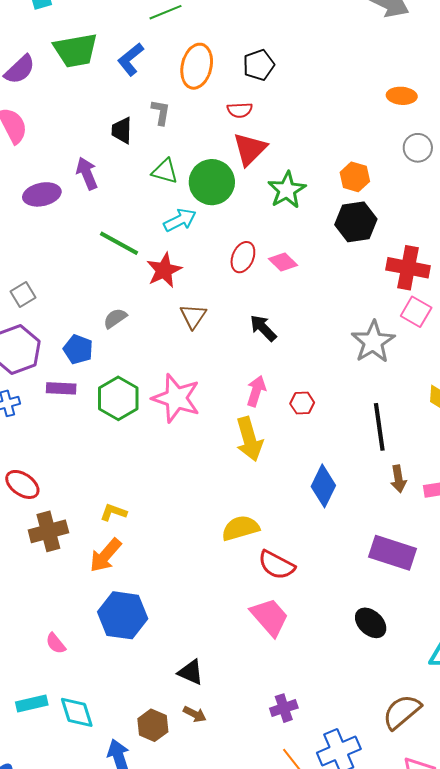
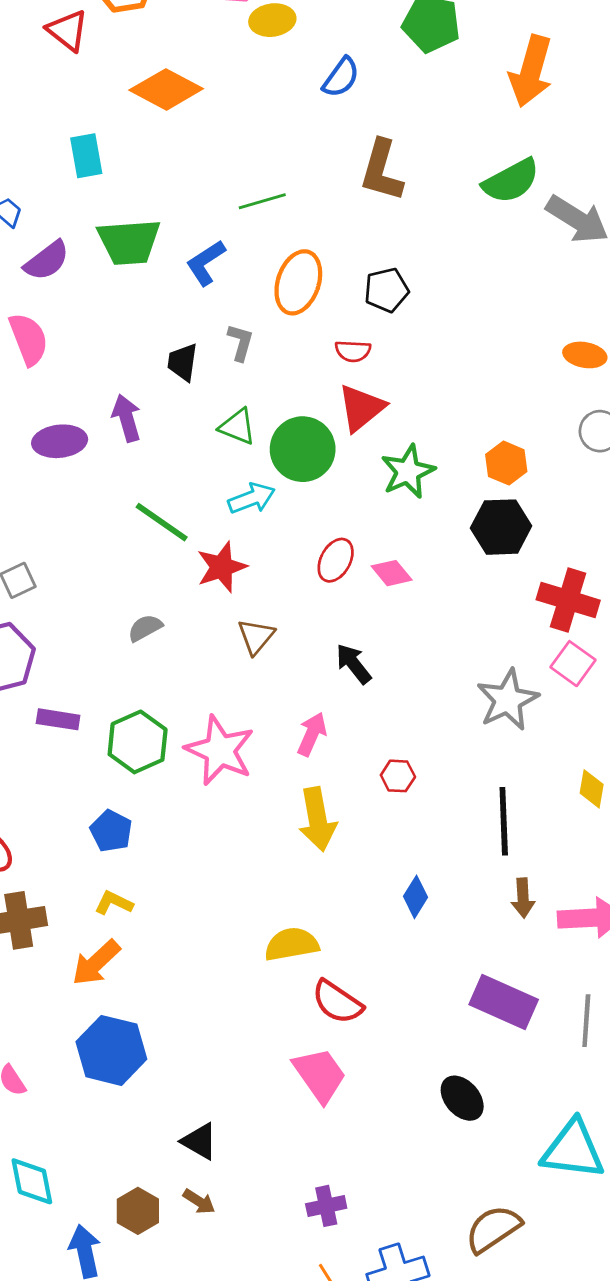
blue pentagon: (78, 349) -> (111, 831), moved
pink arrow: (256, 391) -> (312, 734), moved
blue diamond: (323, 486) -> (416, 897), size x0.7

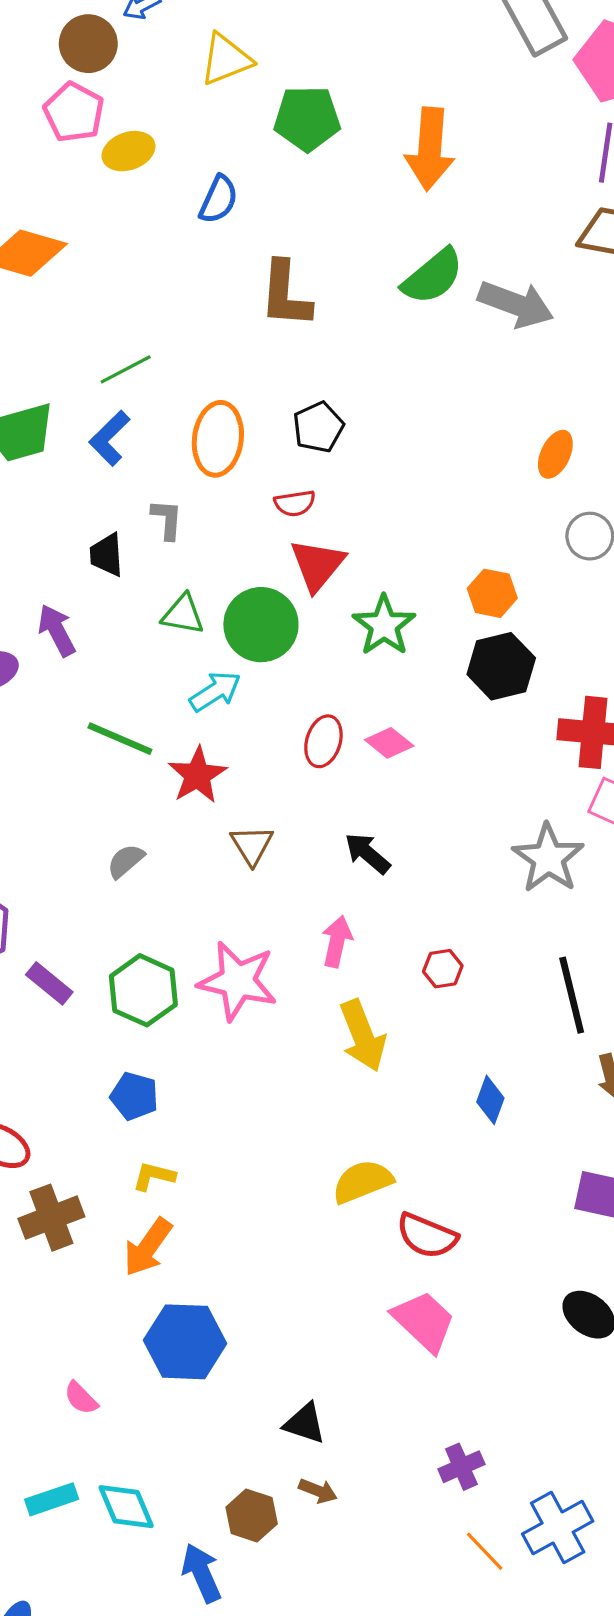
green line: (262, 201) -> (126, 369), moved
orange ellipse: (585, 355) -> (555, 454), turned -63
purple rectangle: (58, 719) -> (49, 983), turned 42

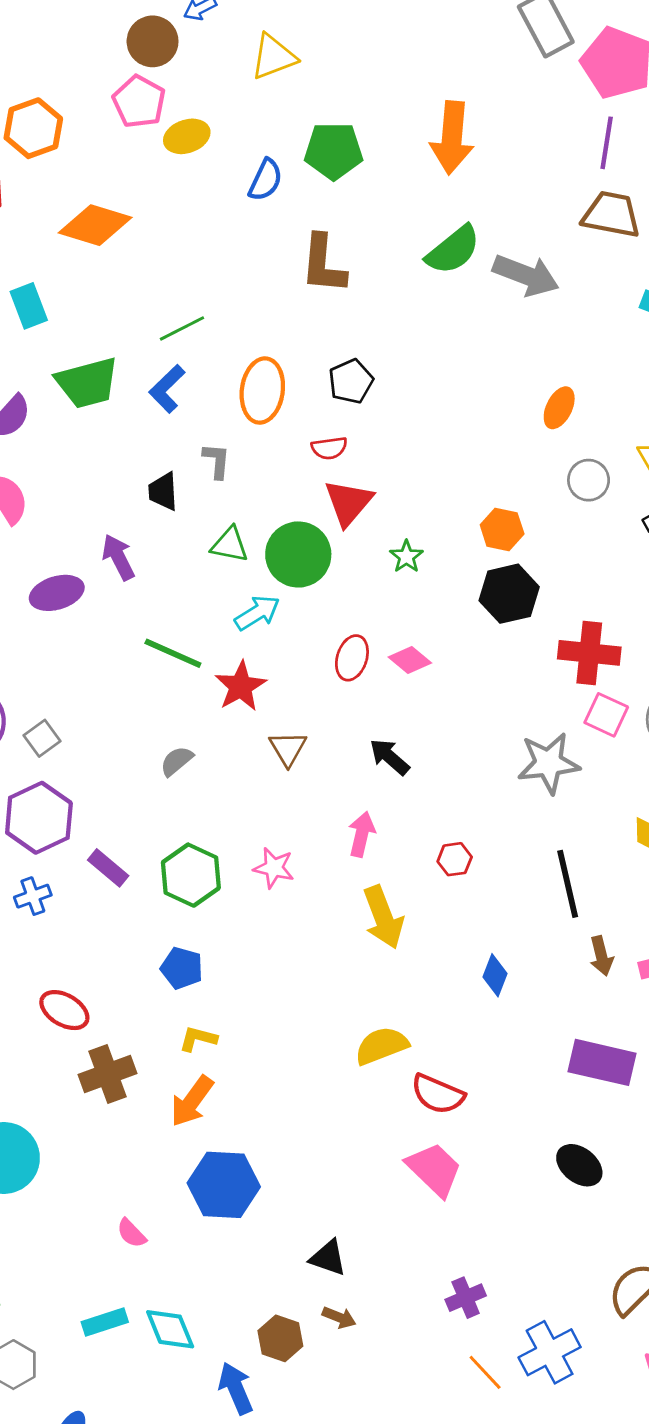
green pentagon: (307, 118) -> (334, 151), moved
green star: (384, 625) -> (406, 557), size x0.6
gray star: (548, 858) -> (548, 763), turned 30
pink star: (238, 981) -> (274, 868), size x0.6

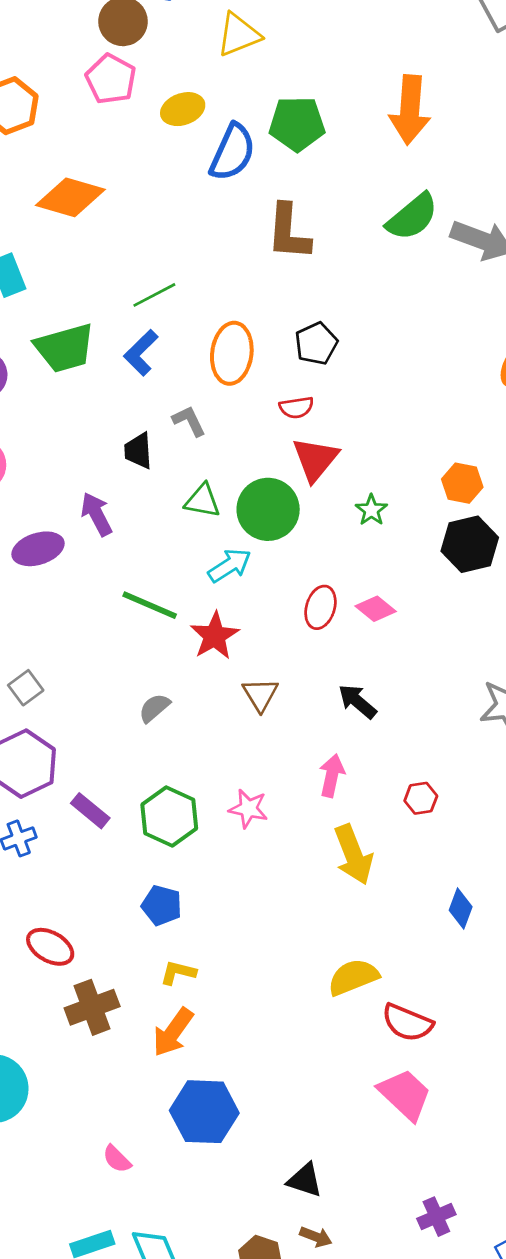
yellow ellipse: (187, 136) -> (183, 109), moved
blue semicircle: (265, 180) -> (232, 152), size x1.4
gray L-shape: (217, 461) -> (189, 421), turned -30

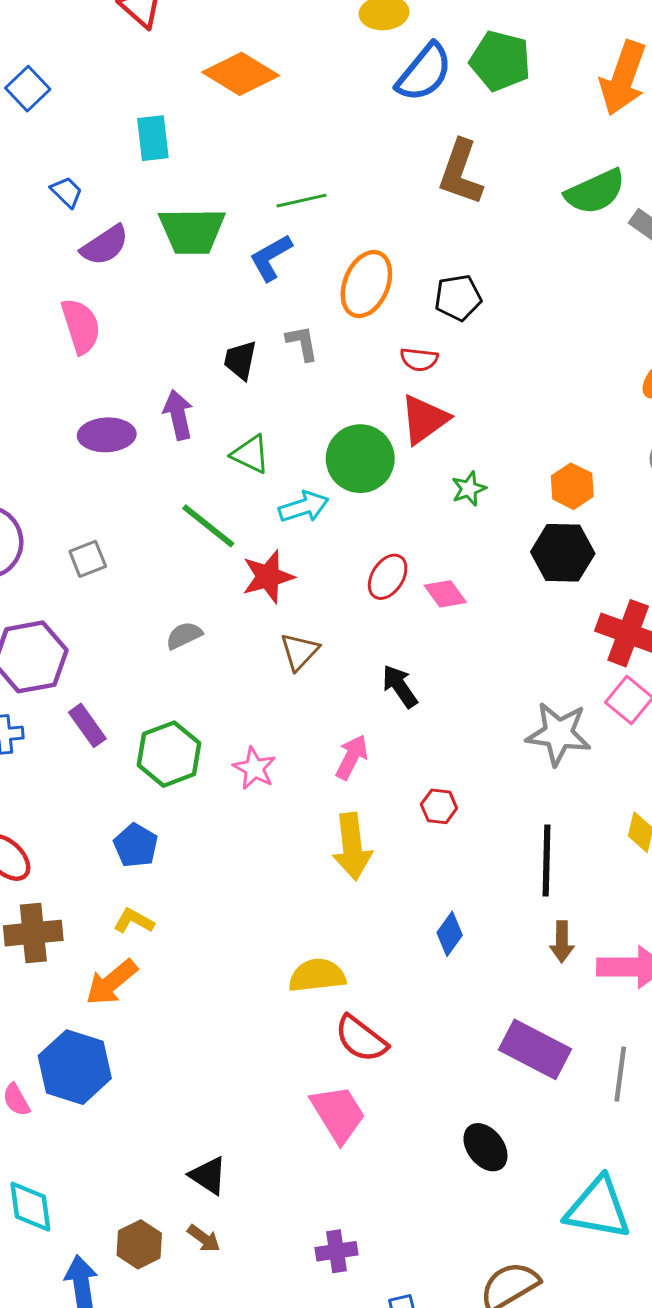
green triangle: (202, 501) -> (250, 454), moved
gray square: (26, 688) -> (88, 559), moved
blue hexagon: (204, 1112) -> (75, 1067), moved

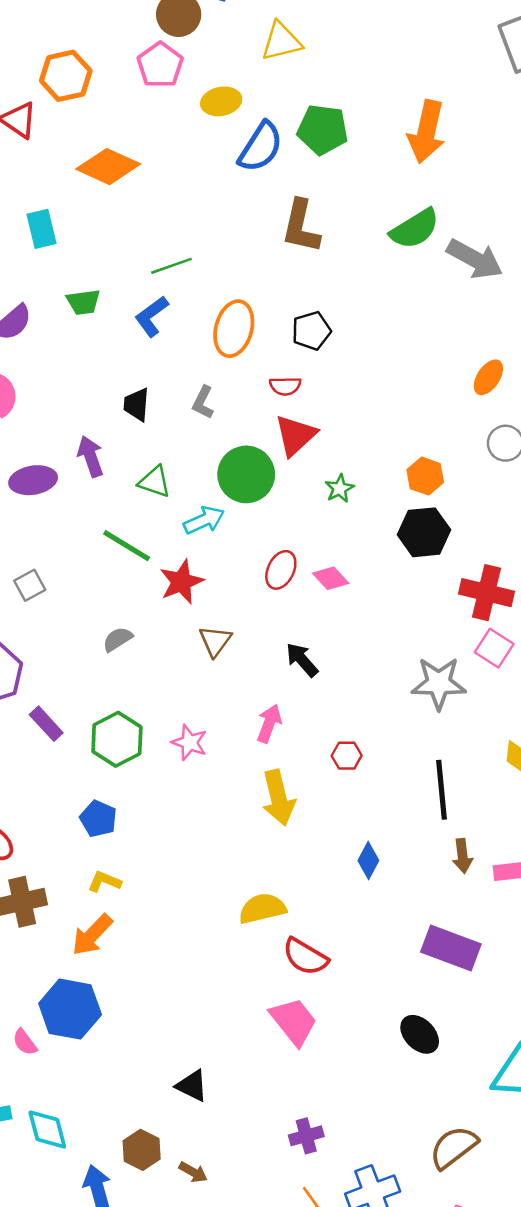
green trapezoid: (192, 231) -> (83, 302), size x0.6
gray L-shape: (302, 343) -> (203, 402), moved, turned -136
brown arrow: (204, 1238) -> (193, 1172), moved

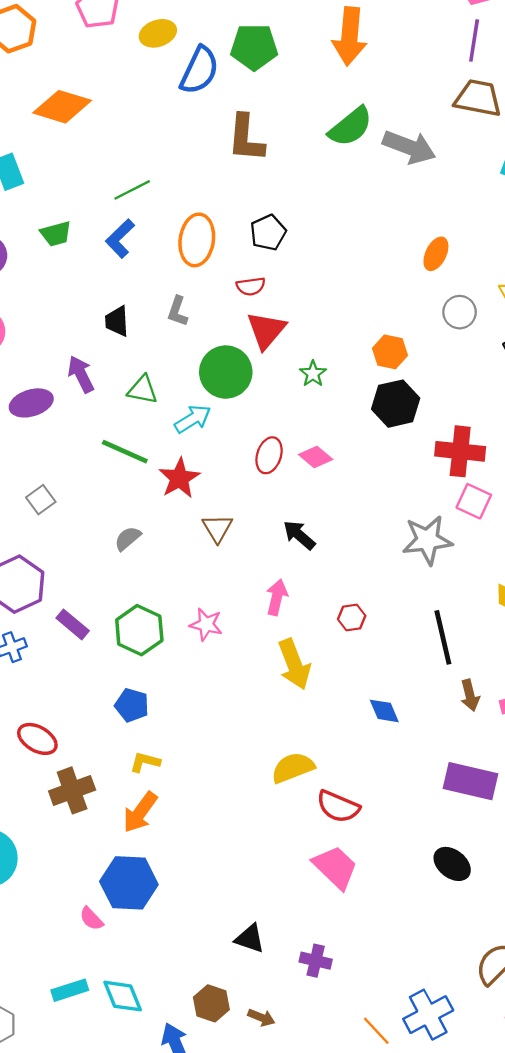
blue diamond: (368, 861) -> (384, 711), turned -44
purple cross: (306, 1136) -> (316, 961), moved, turned 36

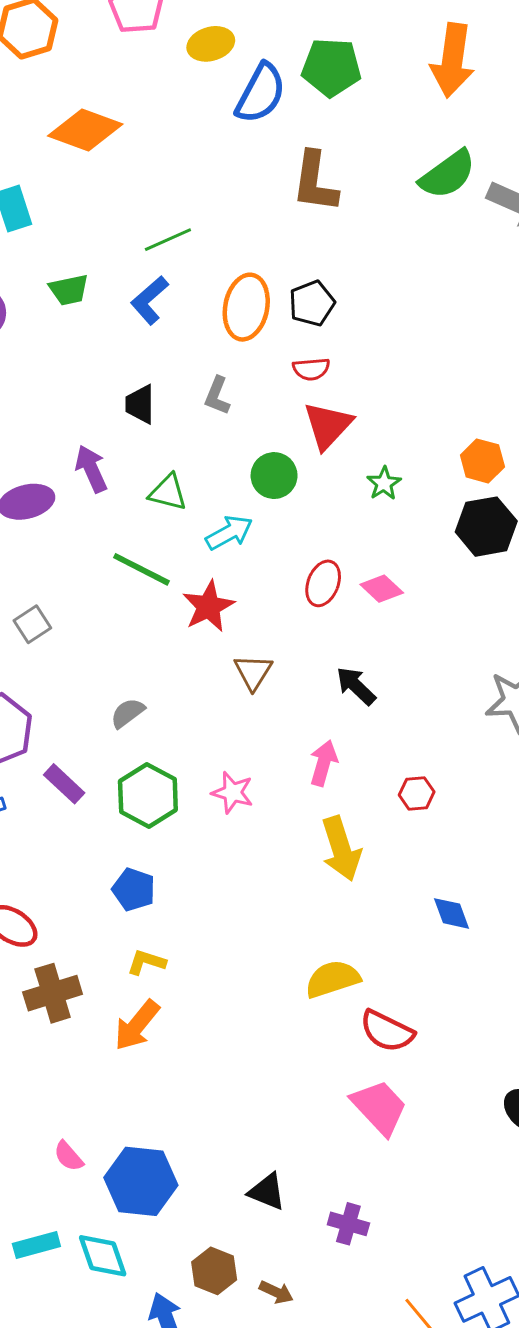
black pentagon: (268, 233) -> (312, 303), moved
green circle: (226, 372) -> (274, 476), size x0.7
gray semicircle: (128, 538) -> (127, 713), moved
blue hexagon: (129, 883) -> (141, 1181), moved

